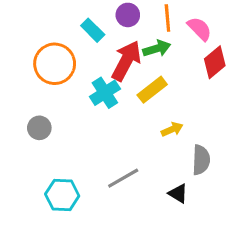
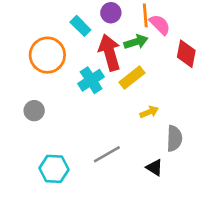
pink semicircle: (199, 29) -> (160, 25), moved
red arrow: (126, 61) -> (110, 52), turned -44
red diamond: (215, 62) -> (186, 54), turned -40

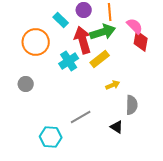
pink semicircle: (160, 25) -> (135, 26), moved
green arrow: (136, 42) -> (103, 32), size x1.4
cyan hexagon: (54, 169) -> (51, 137), moved

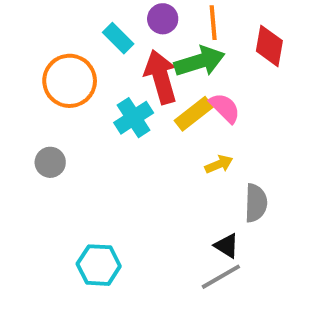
pink semicircle: (135, 26) -> (225, 108), moved
red diamond: (141, 41) -> (269, 46), moved
gray line: (81, 117) -> (221, 277), moved

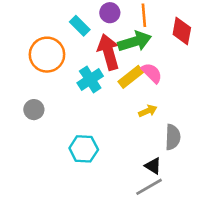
cyan hexagon: (99, 265) -> (84, 149), moved

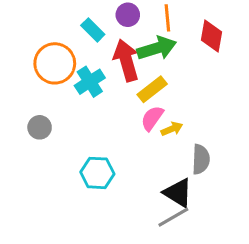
pink semicircle: (152, 73) -> (152, 118), moved, turned -100
cyan cross: (90, 79) -> (90, 82), moved
black triangle: (153, 166) -> (178, 193), size x1.5

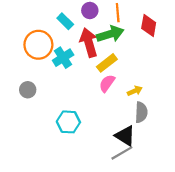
yellow arrow: (172, 129) -> (135, 91), moved

